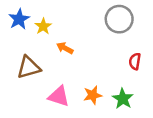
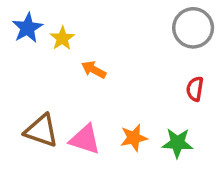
gray circle: (119, 19) -> (193, 28), moved
brown triangle: (29, 67) -> (41, 131), moved, turned 35
green star: (123, 99) -> (177, 143), turned -30

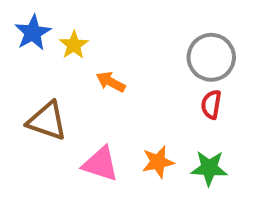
gray circle: (193, 28) -> (211, 57), moved
red semicircle: (195, 89) -> (211, 104), moved
brown triangle: (41, 131) -> (47, 121), moved

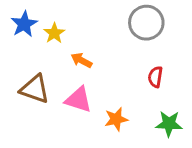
gray circle: (211, 57) -> (146, 23), moved
pink triangle: (100, 164) -> (78, 100), moved
green star: (209, 168) -> (169, 124), moved

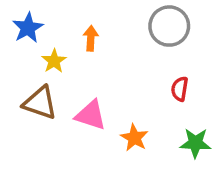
yellow star: (54, 33) -> (54, 61), moved
orange arrow: (81, 60) -> (91, 38), moved, turned 65
orange star: (116, 119) -> (134, 138), turned -30

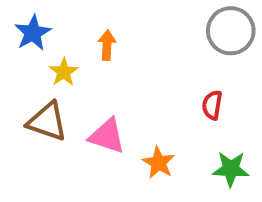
gray circle: (169, 26) -> (231, 31), moved

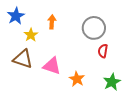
gray circle: (231, 31) -> (94, 28), moved
green star: (231, 169) -> (112, 82), turned -30

